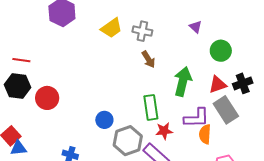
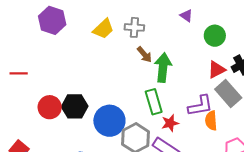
green arrow: (183, 81) -> (163, 68), moved
black hexagon: (17, 86) -> (75, 106), moved
blue circle: (104, 120) -> (109, 121), size x1.8

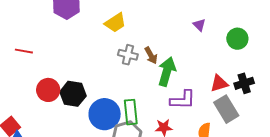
gray cross: (134, 27) -> (128, 55), moved
green circle: (215, 36) -> (237, 39), moved
green rectangle: (154, 102) -> (131, 112), moved
purple L-shape: (200, 106) -> (183, 100), moved

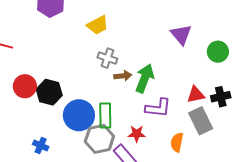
purple triangle: (199, 25) -> (181, 35), size x1.6
brown arrow: (151, 55) -> (123, 76), moved, turned -72

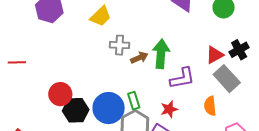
red circle: (25, 86) -> (60, 94), moved
black hexagon: (49, 92) -> (76, 110), moved
green rectangle: (105, 115) -> (134, 101), size x0.7

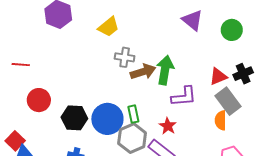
brown arrow: (139, 58) -> (143, 72), size x1.4
red circle: (60, 94) -> (39, 100), moved
orange semicircle: (210, 106) -> (221, 120), moved
red star: (169, 109) -> (168, 126), turned -30

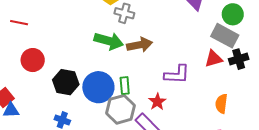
gray cross: (125, 57) -> (124, 13), moved
green arrow: (165, 70) -> (109, 41), moved, turned 88
gray rectangle: (228, 101) -> (225, 36), moved, turned -32
orange semicircle: (221, 120) -> (221, 104), moved

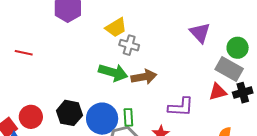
red circle: (33, 60) -> (31, 117), moved

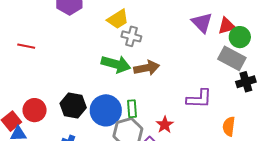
red triangle: (218, 92) -> (227, 26), moved
purple L-shape: (181, 107) -> (199, 99), moved

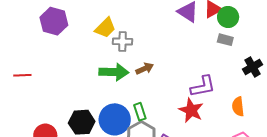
gray rectangle: (232, 58) -> (225, 40), size x0.6
brown arrow: (147, 68) -> (145, 69), size x0.7
black cross: (246, 82) -> (253, 67), moved
red star: (165, 125) -> (191, 110), moved, size x1.4

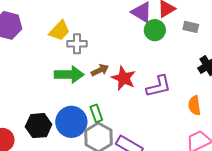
green circle: (228, 17) -> (155, 30), moved
gray rectangle: (225, 40) -> (191, 27), moved
red star: (191, 110) -> (124, 78), moved

